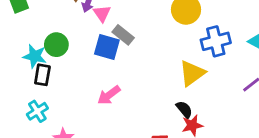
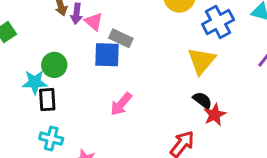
cyan cross: (37, 111) -> (51, 139), turned -30

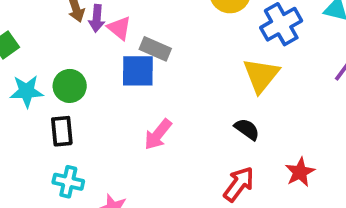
cyan star: (35, 82) -> (27, 91), moved
black semicircle: (202, 100) -> (247, 129), moved
red star: (215, 115) -> (300, 172), moved

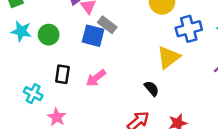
black rectangle: (62, 131) -> (62, 74), moved

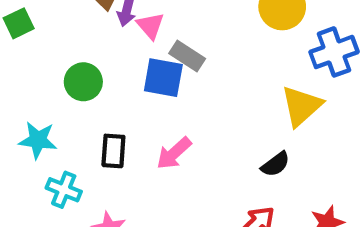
cyan star: (21, 31) -> (38, 140), moved
black semicircle: (152, 88) -> (275, 164), turned 98

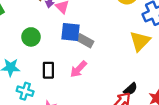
gray rectangle: (187, 56) -> (85, 41), moved
black semicircle: (275, 164) -> (130, 89), moved

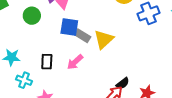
green circle: (31, 37) -> (32, 16), moved
yellow triangle: (140, 41) -> (104, 39), moved

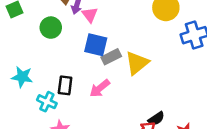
gray rectangle: (83, 36) -> (111, 57), turned -63
cyan cross: (24, 80) -> (47, 102), moved

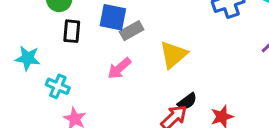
yellow triangle: (137, 63) -> (173, 55), moved
black rectangle: (65, 85) -> (72, 31), moved

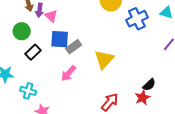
black rectangle: (72, 31) -> (33, 52), turned 49
black semicircle: (187, 101) -> (149, 85), moved

